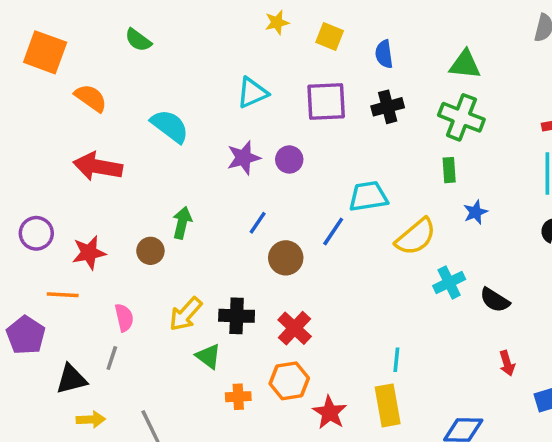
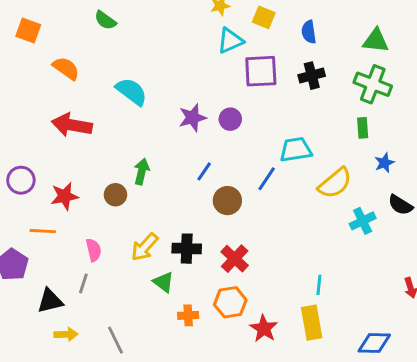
orange square: (45, 52) -> (28, 30), size x0.7
cyan triangle: (252, 93) -> (230, 41), moved
black semicircle: (495, 300) -> (400, 205), moved

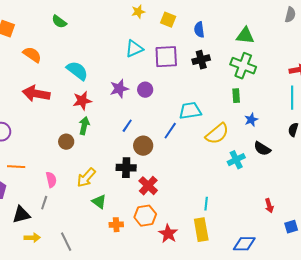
cyan triangle: (230, 41) -> (134, 49), moved
red star: (65, 196) -> (82, 101), moved
black cross: (187, 249) -> (126, 168), moved

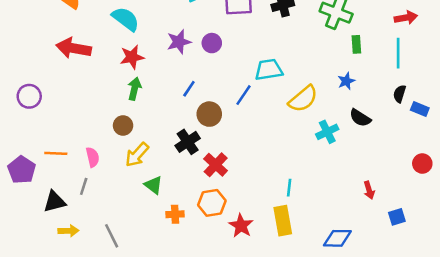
green rectangle: (236, 96) -> (356, 44), moved
brown circle: (66, 142) -> (123, 125), moved
orange line: (16, 167) -> (56, 153), moved
black cross: (126, 168) -> (188, 142), turned -36

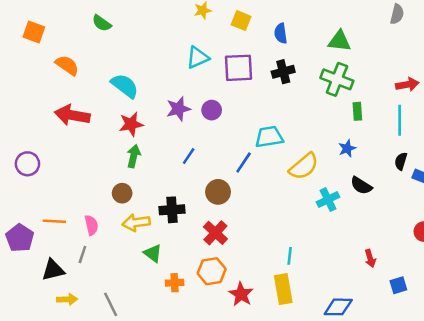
brown circle: (209, 114) -> (218, 192), moved
black cross: (188, 142) -> (172, 210), moved, turned 30
yellow arrow: (137, 155) -> (136, 223), turned 40

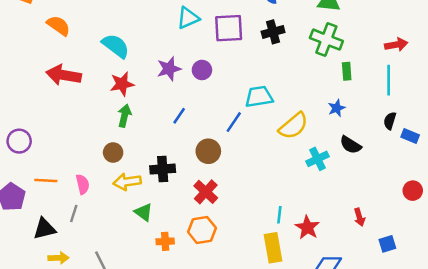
purple circle: (27, 164) -> (19, 141), moved
red star: (241, 294) -> (307, 227), moved

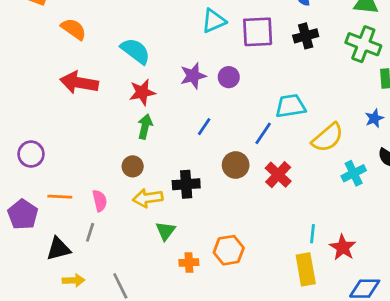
red cross: (206, 192) -> (278, 175), moved
green triangle: (144, 212) -> (166, 231), turned 30

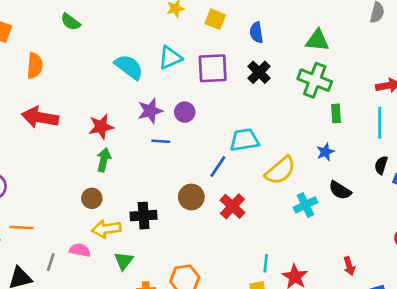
orange semicircle: (74, 29) -> (35, 66), turned 60
black cross: (306, 36) -> (259, 72), turned -30
cyan semicircle: (135, 51) -> (129, 67), moved
blue line: (204, 127) -> (161, 141), moved, turned 60
pink semicircle: (100, 201) -> (80, 250), moved, turned -66

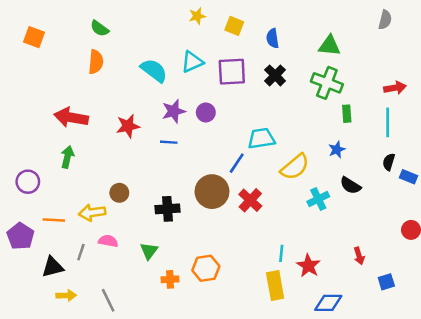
orange semicircle: (35, 66) -> (96, 62), moved
blue line: (161, 141) -> (169, 142), moved
green arrow: (104, 160) -> (67, 157), moved
brown circle: (191, 197) -> (212, 192), size x1.4
yellow arrow: (106, 229) -> (92, 213), moved

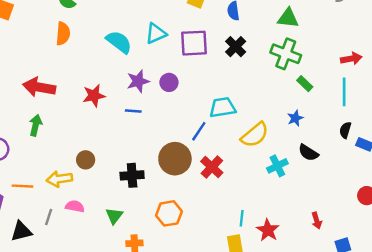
green rectangle: (347, 114) -> (305, 84), turned -42
orange hexagon: (206, 268) -> (169, 213), moved

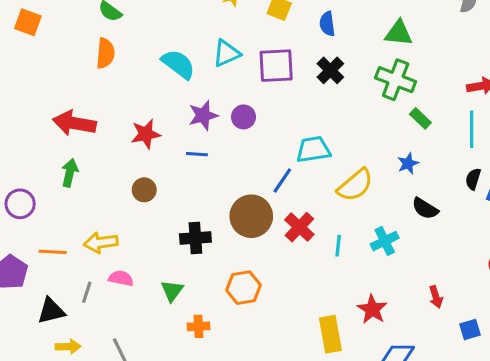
brown circle: (86, 160) -> (144, 190), moved
cyan cross: (277, 166) -> (385, 241), moved
cyan line: (242, 218) -> (338, 246), moved

